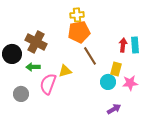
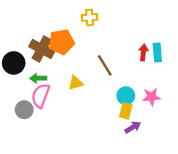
orange pentagon: (79, 32) -> (62, 42), moved
yellow rectangle: (116, 69) -> (126, 111), moved
pink semicircle: (48, 84) -> (41, 96), moved

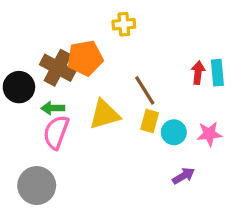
yellow triangle: (76, 83) -> (104, 115), size x1.5
gray circle: (24, 110) -> (37, 186), moved, size x1.5
yellow rectangle: (126, 111) -> (150, 121), moved

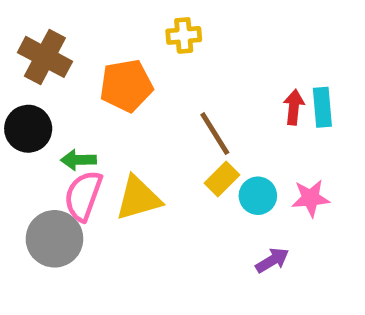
brown cross: (58, 68) -> (45, 57), moved
yellow triangle: (104, 115) -> (138, 198), moved
yellow rectangle: (150, 121) -> (222, 179), turned 30
gray circle: (37, 186) -> (54, 239), moved

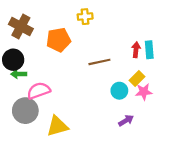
brown line: (215, 134) -> (99, 62), turned -70
green arrow: (78, 160) -> (19, 74), moved
yellow rectangle: (222, 179) -> (137, 79), moved
pink semicircle: (83, 196) -> (39, 91), turned 50
yellow triangle: (138, 198) -> (57, 126), moved

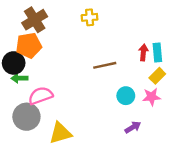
brown cross: (21, 27) -> (35, 20), moved, turned 30
orange pentagon: (58, 40) -> (29, 45), moved
yellow rectangle: (137, 79) -> (157, 76), moved

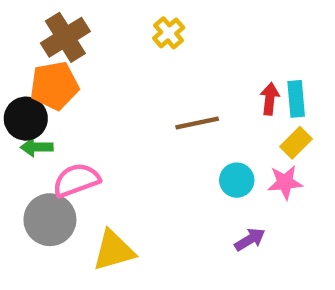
yellow cross: (90, 17) -> (169, 33), turned -35

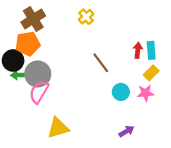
brown line: (197, 123) -> (101, 63), turned 65
pink semicircle: (76, 180) -> (39, 92), turned -40
gray circle: (50, 220) -> (38, 74), moved
purple arrow: (250, 239) -> (126, 131), moved

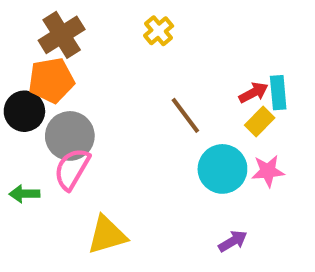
red arrow: (138, 50) -> (253, 93), turned 56
yellow rectangle: (151, 73) -> (260, 122), moved
green arrow: (19, 75) -> (24, 194), moved
cyan circle: (121, 92) -> (222, 169), size x1.5

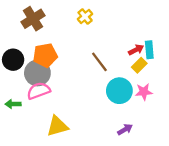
orange pentagon: (51, 80) -> (45, 55), moved
pink semicircle: (72, 169) -> (39, 91), turned 40

